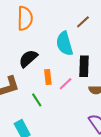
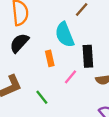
black semicircle: (28, 59) -> (19, 43), moved
orange rectangle: (48, 77) -> (50, 58), moved

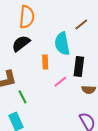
green line: (42, 97) -> (23, 97), moved

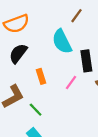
orange semicircle: (27, 17) -> (17, 24), turned 80
orange rectangle: (45, 62) -> (41, 76), moved

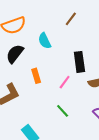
cyan semicircle: (62, 42) -> (45, 41), moved, size x0.7
green line: (36, 110) -> (63, 111), moved

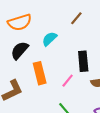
cyan semicircle: (45, 41) -> (50, 39), turned 70
orange rectangle: (36, 76) -> (40, 73), size x1.5

